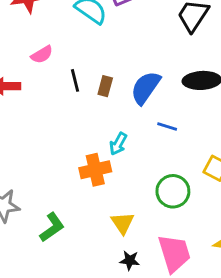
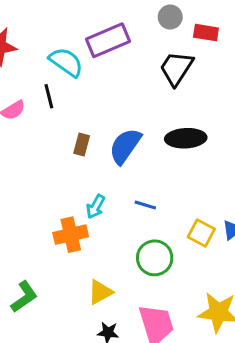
black line: (75, 80) -> (49, 96), moved
blue line: (167, 127) -> (145, 205), moved
yellow triangle: (123, 223) -> (100, 292), turned 35

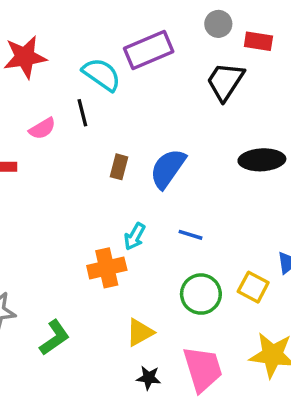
black ellipse: (186, 138) -> (262, 160), moved
yellow square: (201, 233) -> (253, 287), moved

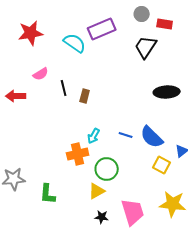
black line: (82, 113) -> (64, 88), moved
blue semicircle: (168, 169) -> (152, 137), moved, turned -80
green circle: (201, 294) -> (107, 169), moved
green L-shape: (55, 338) -> (48, 194), turned 130

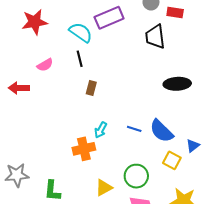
black trapezoid: (146, 47) -> (155, 37), turned -40
black line: (64, 88) -> (80, 59), moved
green circle: (107, 169) -> (136, 176), moved

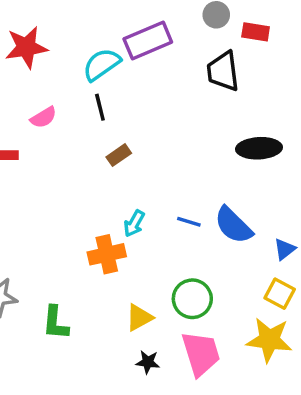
cyan semicircle: (81, 32) -> (102, 64), turned -70
brown rectangle: (91, 88) -> (119, 155), turned 40
yellow square: (172, 160) -> (280, 294), moved

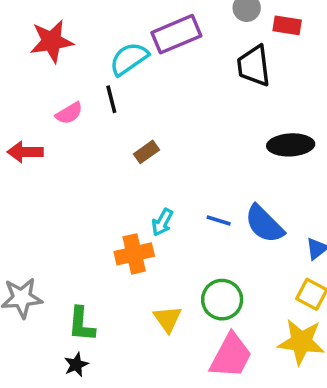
black line: (100, 107) -> (111, 99), moved
yellow triangle: (139, 318) -> (168, 319), turned -36
pink trapezoid: (201, 354) -> (231, 356), turned 45
black star: (148, 362) -> (76, 365), moved, turned -30

